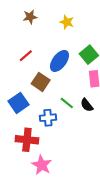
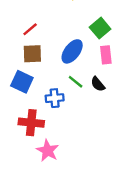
blue ellipse: (59, 61) -> (72, 51), moved
brown square: (41, 82) -> (32, 54), moved, turned -36
blue square: (19, 103) -> (22, 82), turned -30

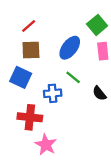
black semicircle: (98, 84) -> (99, 93), moved

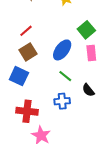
brown square: (31, 50) -> (28, 52), turned -30
blue cross: (53, 93) -> (62, 101), moved

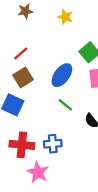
blue cross: (62, 101) -> (53, 144), moved

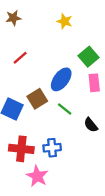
brown star: (25, 11) -> (13, 18), moved
brown square: (23, 77) -> (37, 99), moved

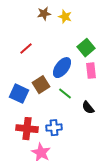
brown star: (13, 18) -> (44, 14), moved

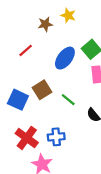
brown star: (44, 14) -> (45, 24), moved
blue ellipse: (62, 68) -> (65, 58), moved
red cross: (27, 129) -> (27, 138), turned 30

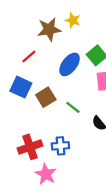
brown star: (45, 24) -> (49, 29), size x1.5
blue square: (18, 100) -> (21, 87), moved
red cross: (27, 138) -> (30, 147), turned 35

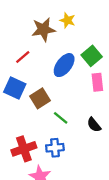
green line: (73, 107) -> (61, 118), moved

